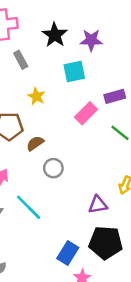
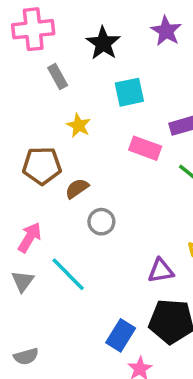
purple star: (91, 40) -> (166, 31), moved, turned 30
pink rectangle: (86, 113) -> (145, 148), turned 65

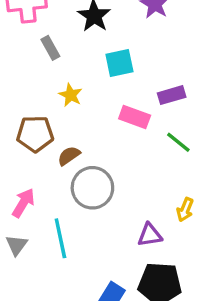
gray circle: (101, 222) -> (92, 188), size x1.6
cyan line: (68, 274) -> (60, 238), turned 33

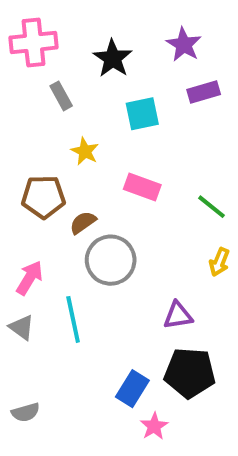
purple rectangle: (172, 95) -> (204, 92), moved
pink rectangle: (135, 117) -> (142, 187), moved
yellow arrow: (185, 210) -> (219, 262), moved
gray triangle: (17, 245) -> (22, 327), turned -30

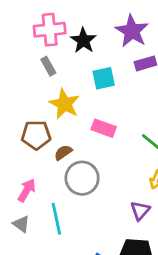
pink cross: (33, 43) -> (50, 30), moved
purple star: (184, 45) -> (132, 31), size x1.4
yellow star: (85, 151) -> (64, 104), size x1.6
purple triangle: (178, 315) -> (140, 211), moved, turned -40

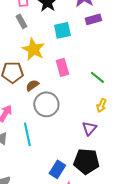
pink rectangle: (104, 128) -> (62, 67), turned 54

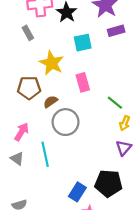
gray rectangle: (21, 21) -> (28, 33), moved
green line: (97, 77) -> (115, 103), moved
purple triangle: (89, 128) -> (124, 148), moved

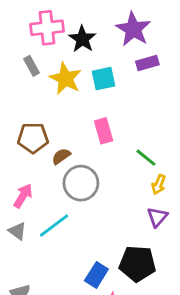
yellow star: (52, 63) -> (65, 79), moved
cyan line: (45, 154) -> (54, 225), turned 65

